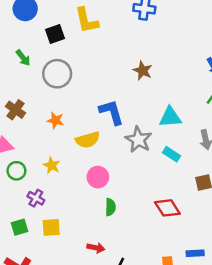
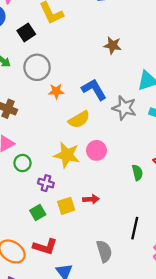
orange star: (56, 120) -> (56, 91), moved
yellow star: (52, 165) -> (67, 155), moved, size x1.6
green semicircle: (110, 207) -> (137, 173), moved
red arrow: (96, 248) -> (91, 199), moved

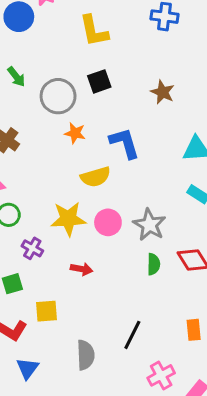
black square: (26, 32) -> (99, 81), moved
gray star: (124, 108) -> (149, 225), moved
yellow star: (67, 155) -> (68, 219), turned -30
red arrow: (91, 199) -> (81, 269), moved
yellow square: (66, 206) -> (46, 311), moved

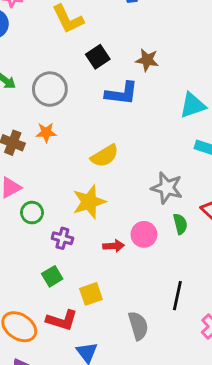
black square: (99, 81) -> (98, 57), moved
orange star: (75, 133) -> (46, 132), moved
blue L-shape: (124, 143) -> (122, 93), moved, turned 128
pink circle: (108, 222) -> (144, 234), moved

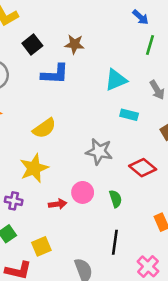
green semicircle: (180, 224) -> (116, 199), moved

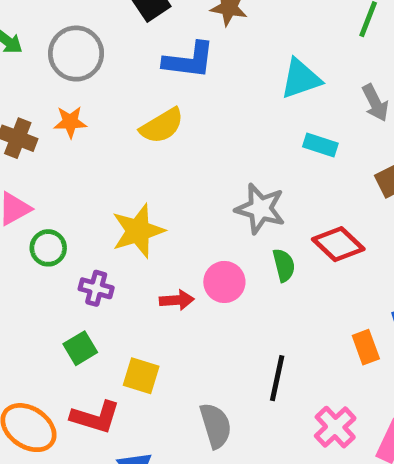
yellow semicircle: (44, 128) -> (162, 126), moved
green semicircle: (116, 199) -> (284, 265), moved
yellow square: (41, 246) -> (141, 376), turned 36

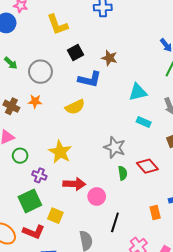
yellow star: (138, 231) -> (60, 152), turned -30
pink circle: (224, 282) -> (97, 196), moved
red arrow: (177, 300) -> (74, 184), size x1.5
green square: (80, 348) -> (30, 201), size x1.6

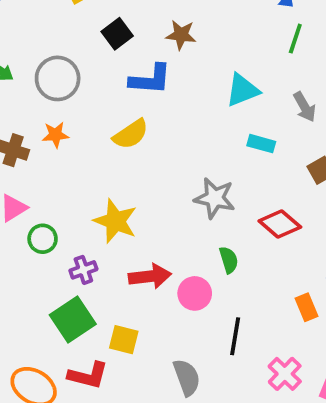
green semicircle: (123, 173) -> (229, 260), moved
purple cross: (39, 175) -> (83, 270), turned -32

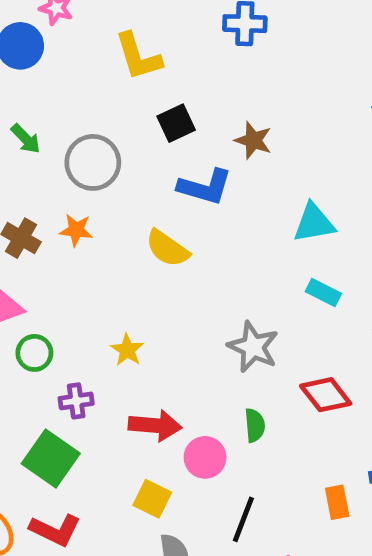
yellow semicircle: (131, 134) -> (167, 248), turned 57
yellow star: (115, 221) -> (127, 350), size x0.6
green square: (73, 320) -> (51, 458), turned -33
yellow square: (124, 340) -> (152, 499), moved

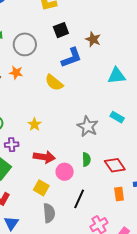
blue L-shape: (205, 187) -> (71, 58), turned -40
cyan rectangle: (323, 292) -> (117, 117), moved
red diamond: (326, 395) -> (115, 165), moved

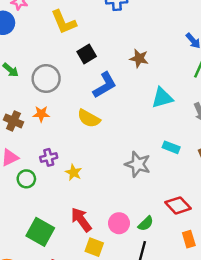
brown star: (93, 39) -> (139, 58), moved
purple cross: (12, 145) -> (49, 157), moved
red arrow: (44, 157) -> (81, 220), moved, turned -125
green semicircle: (86, 159) -> (146, 224), moved, turned 56

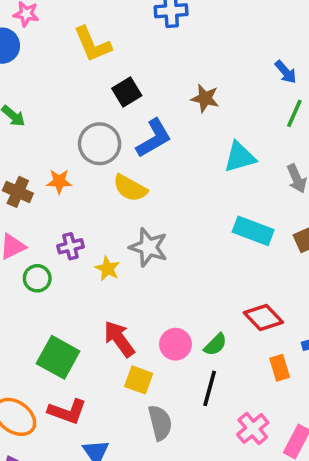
gray circle: (46, 79) -> (100, 144), moved
cyan rectangle: (171, 147) -> (253, 231), size x1.5
gray star: (138, 164) -> (149, 247), moved

